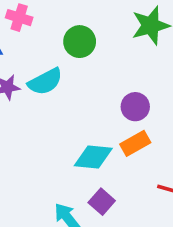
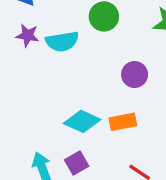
purple circle: (135, 107) -> (135, 75), moved

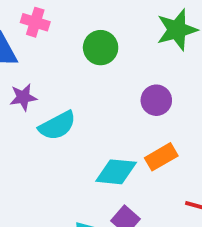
cyan semicircle: (62, 41) -> (57, 126), moved

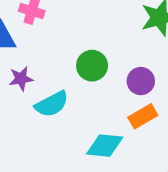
green circle: (101, 48) -> (92, 66), moved
orange rectangle: (161, 157) -> (143, 116), moved

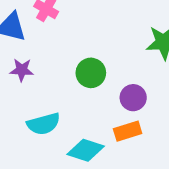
cyan semicircle: (52, 104) -> (44, 124), moved

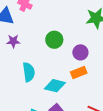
cyan semicircle: (44, 124) -> (29, 72), turned -78

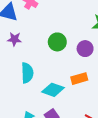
purple circle: (80, 52) -> (85, 49), moved

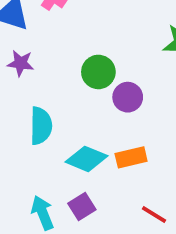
purple circle: (85, 49) -> (128, 97), moved
orange rectangle: (79, 79) -> (131, 157), moved

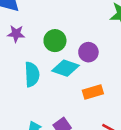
green circle: (98, 72) -> (55, 41), moved
cyan diamond: (86, 159) -> (66, 68), moved

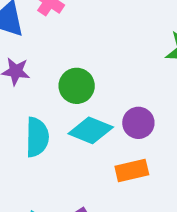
purple circle: (88, 52) -> (138, 123), moved

